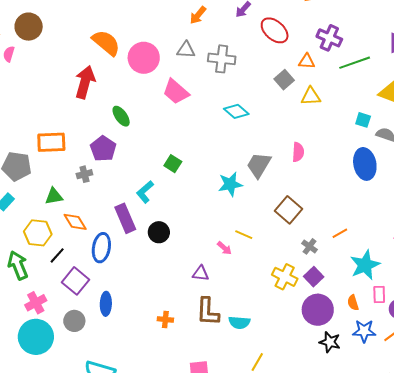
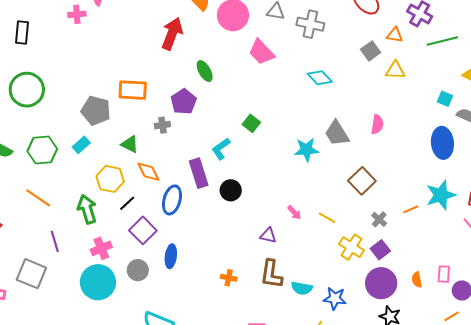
gray trapezoid: (259, 165) -> (337, 133), turned -68
green triangle: (54, 196) -> (130, 144), turned 30
yellow line: (244, 235) -> (327, 218), moved
cyan star: (365, 265) -> (441, 195), moved
blue star: (364, 331) -> (335, 298), moved

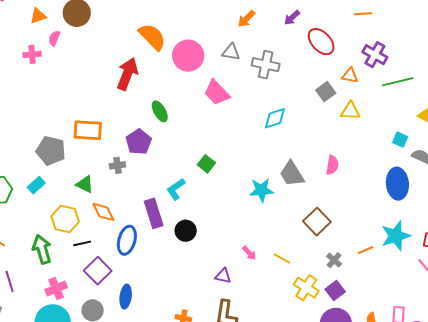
cyan diamond: (320, 78) -> (275, 118), turned -65
black line: (127, 203) -> (82, 243), turned 30

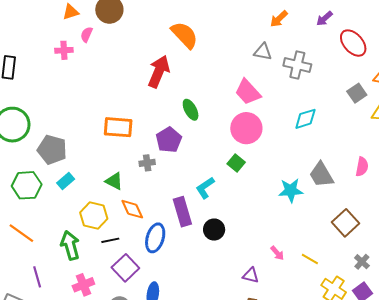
pink circle: (188, 56) -> (246, 128), moved
gray pentagon: (51, 151) -> (52, 150), moved

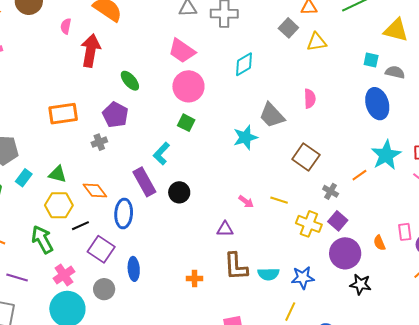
pink semicircle: (86, 35) -> (66, 26), moved
green triangle: (114, 181) -> (58, 174), moved
purple line: (37, 277) -> (17, 277), turned -45

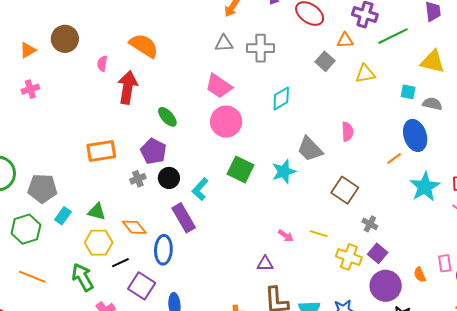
yellow triangle: (317, 42) -> (365, 74), moved
green square: (186, 123) -> (240, 169), moved, size x1.5
orange line: (359, 175) -> (394, 158), moved
black circle: (179, 192) -> (169, 178), moved

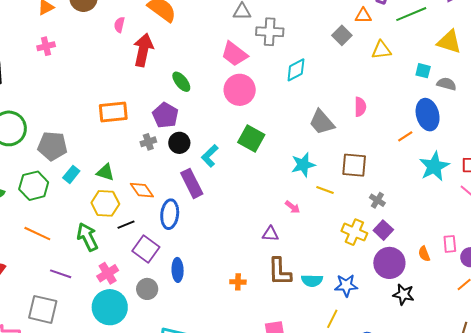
gray cross: (261, 48) -> (270, 32), moved
cyan star: (284, 172) -> (303, 165), moved
brown square: (345, 190) -> (354, 165), turned -32
yellow line: (319, 234) -> (325, 190), moved

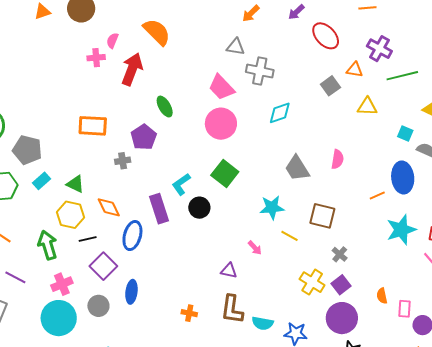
pink cross: (46, 46) -> (96, 58), moved
black circle: (179, 143) -> (199, 208), moved
orange semicircle: (424, 254) -> (382, 296), moved

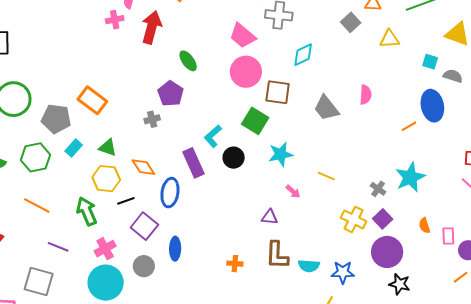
orange rectangle: (93, 126) -> (92, 100), moved, turned 40
cyan star: (272, 208) -> (281, 154), moved
brown square: (322, 216) -> (278, 92), moved
cyan star: (401, 230) -> (410, 177), moved

